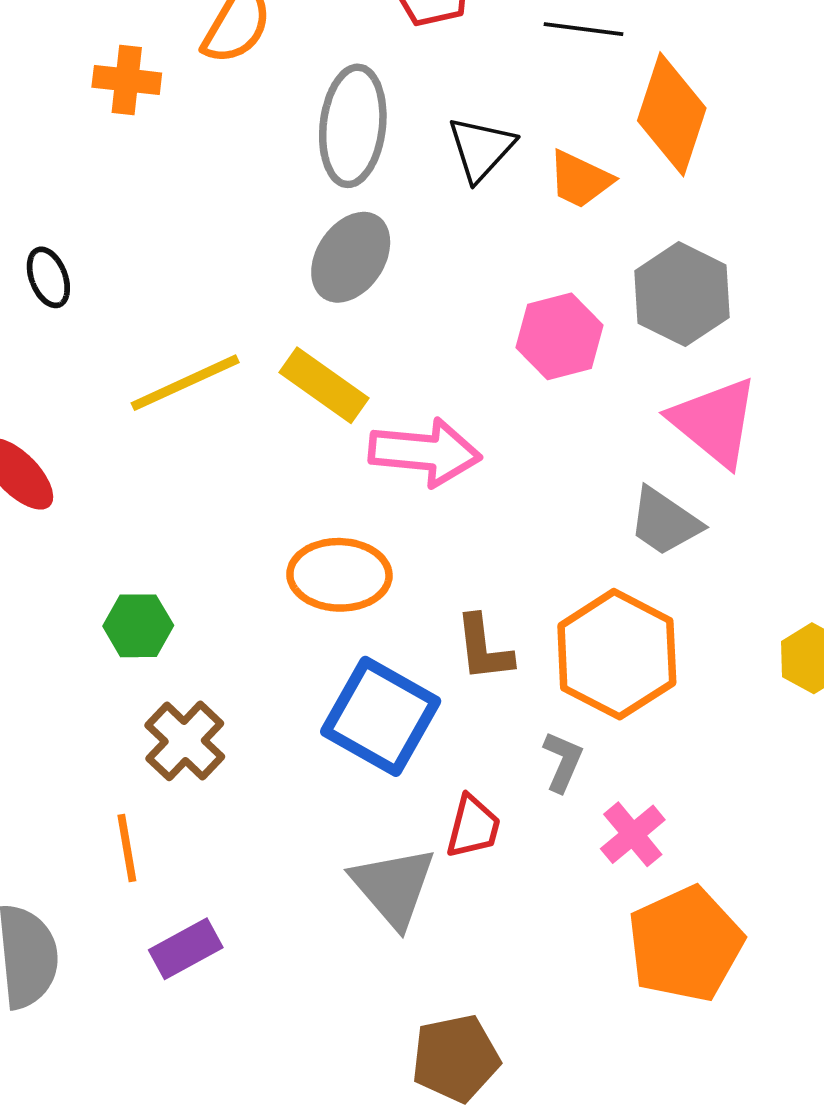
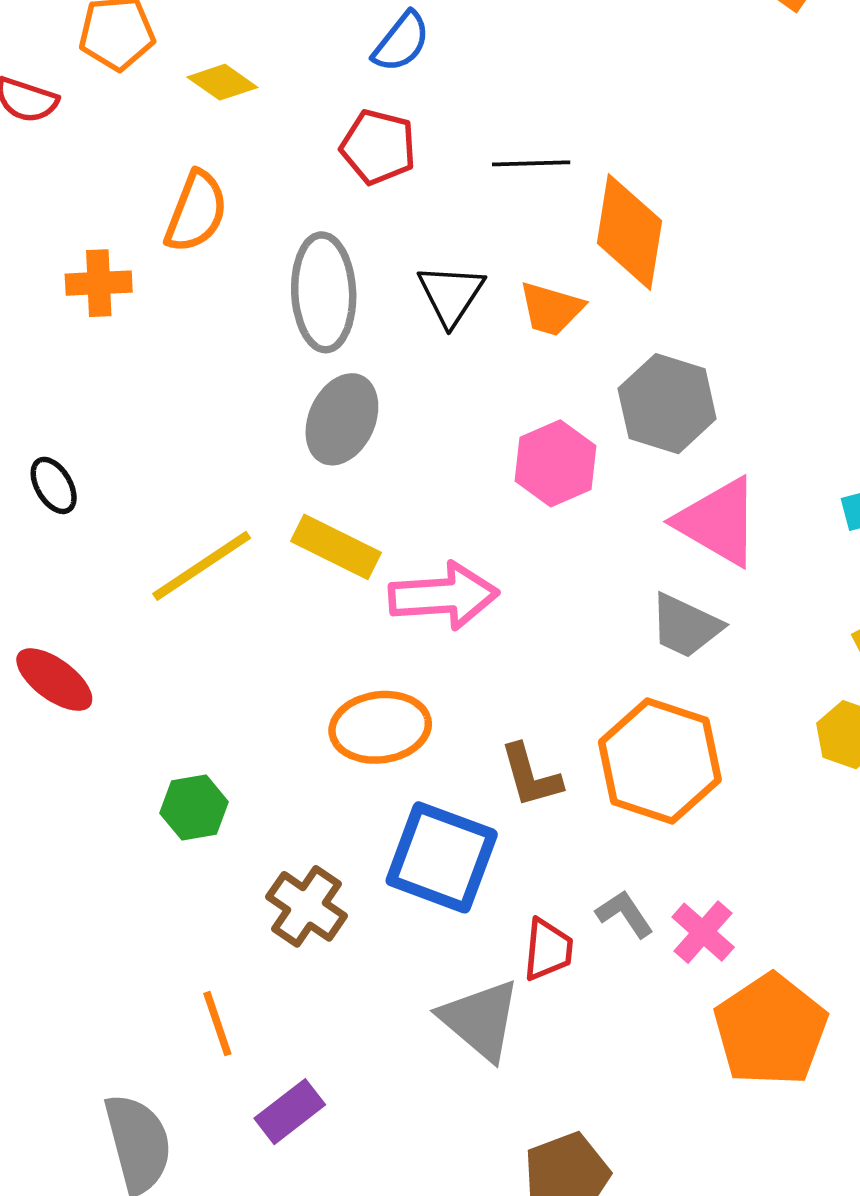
brown cross: (185, 741) -> (307, 906), moved
gray L-shape: (563, 762) -> (625, 914), moved, turned -48

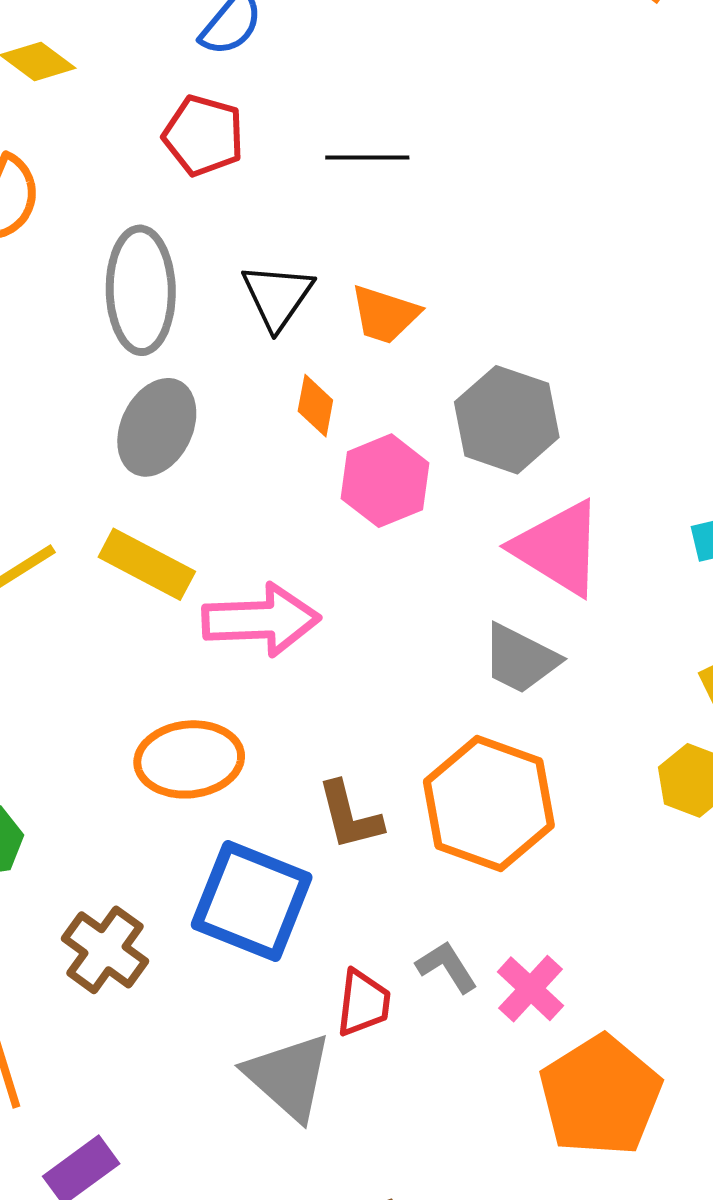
orange diamond: (629, 232) -> (315, 406), moved, size x0.5

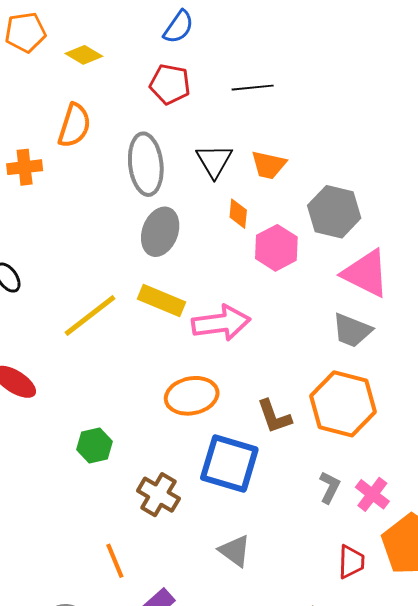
gray L-shape: (447, 967) -> (330, 487), turned 64
red trapezoid: (363, 1003) -> (351, 562), moved
gray triangle: (289, 1077) -> (235, 551), moved, size x0.7

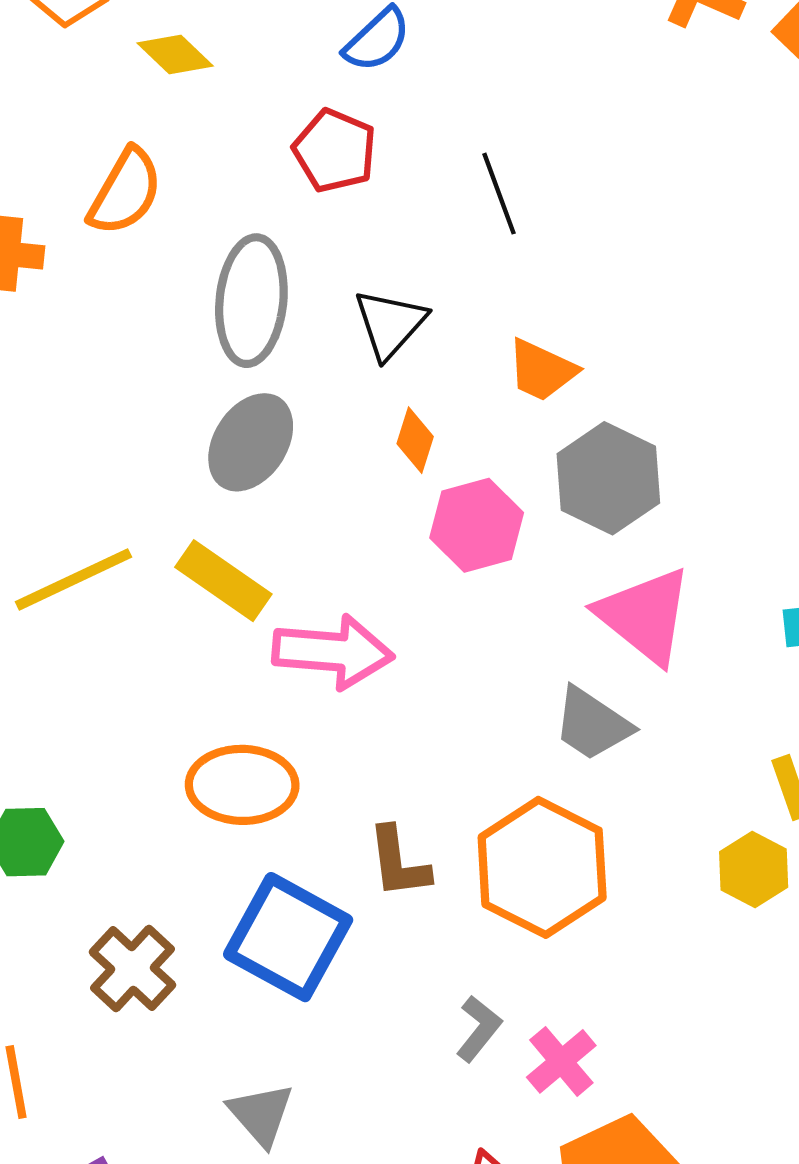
black line: (253, 88) -> (499, 194), turned 63
orange trapezoid: (269, 165) -> (542, 370), moved

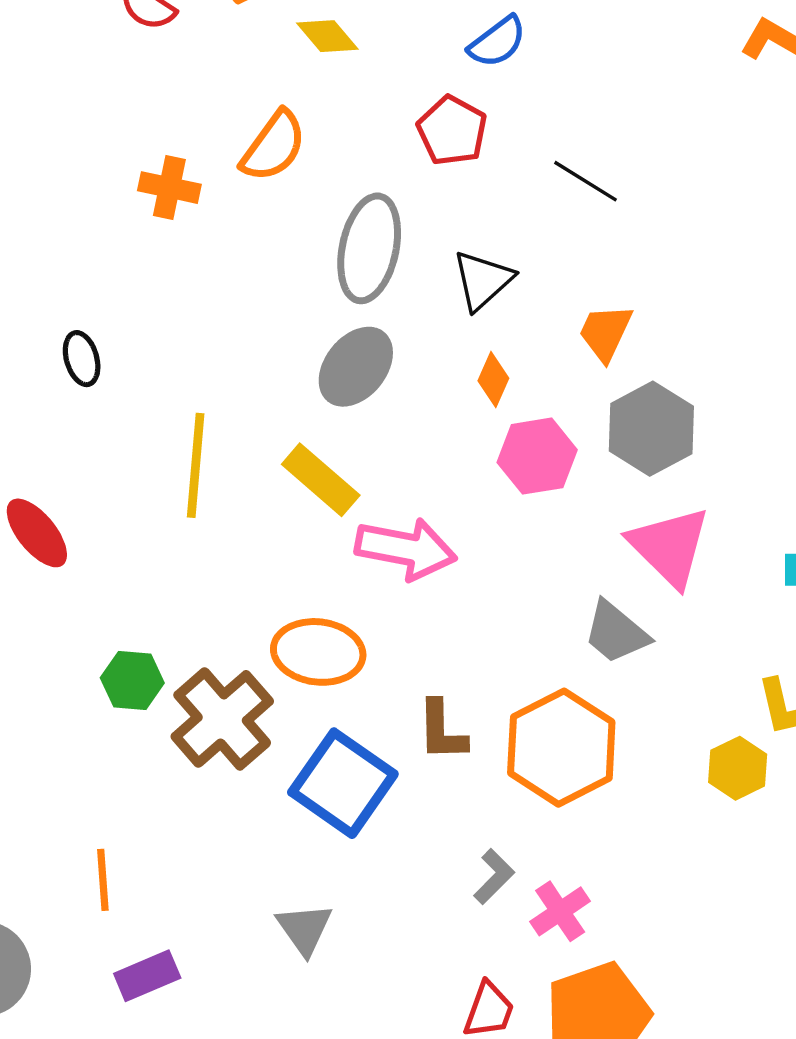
black line: (499, 194) -> (585, 181), turned -44
orange trapezoid: (542, 370) -> (605, 332), turned 84
yellow line: (73, 579) -> (196, 465), turned -66
brown cross: (132, 969) -> (222, 719), moved, size x1.4

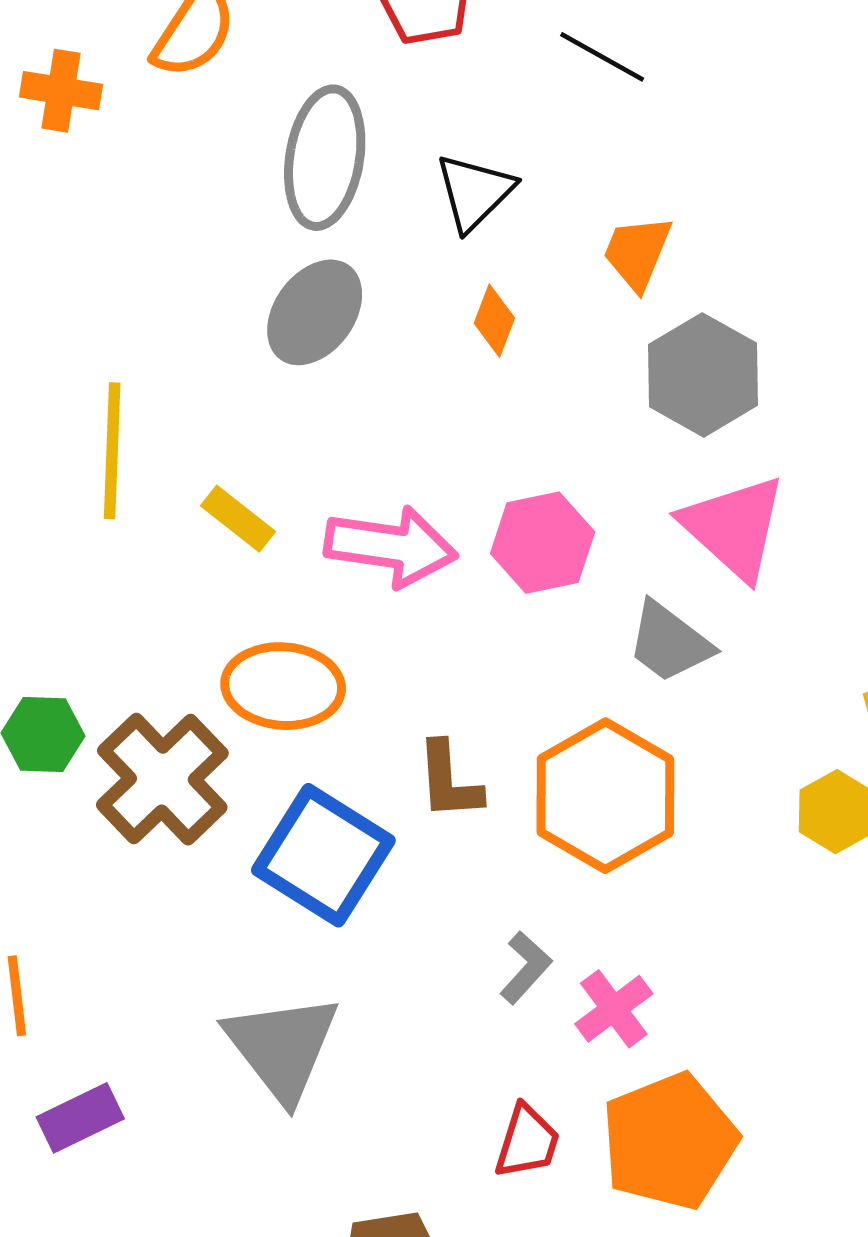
pink hexagon: (537, 456) -> (543, 543), moved
yellow rectangle: (321, 480) -> (238, 519), moved, size x0.7
gray triangle: (304, 929) -> (282, 1047), size x1.6

